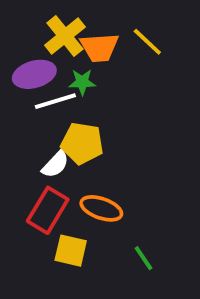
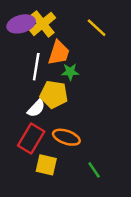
orange trapezoid: (99, 48) -> (59, 53), moved, turned -68
purple ellipse: (34, 74) -> (21, 24), moved
green star: (82, 82) -> (70, 72), moved
white line: (55, 101) -> (36, 67), turned -64

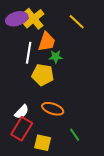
white semicircle: (36, 108) -> (22, 112), moved
red rectangle: (31, 138) -> (22, 129), moved
yellow square: (46, 165) -> (43, 143), moved

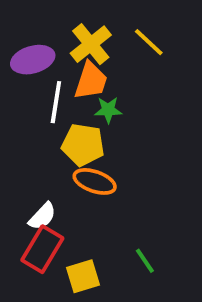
purple ellipse: (17, 19) -> (33, 60), moved
yellow cross: (34, 19) -> (91, 44), moved
orange ellipse: (53, 109) -> (95, 181), moved
yellow square: (43, 143) -> (83, 276), turned -30

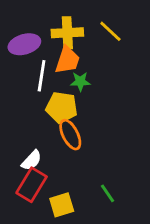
yellow cross: (91, 44) -> (67, 33), turned 36
orange ellipse: (95, 181) -> (70, 135), turned 44

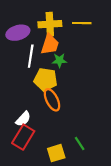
yellow line: (110, 31) -> (82, 23), turned -42
yellow square: (62, 205) -> (56, 153), moved

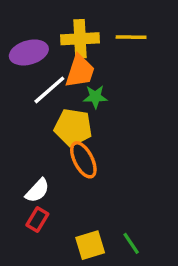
white line: (31, 56) -> (49, 90), turned 40
red rectangle: (23, 137) -> (37, 219), size x0.6
green line: (80, 143) -> (131, 243), moved

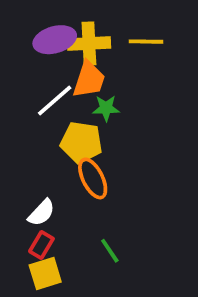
purple ellipse: (29, 52) -> (55, 40), moved
green line: (131, 243) -> (110, 251), moved
yellow square: (90, 245) -> (45, 273), moved

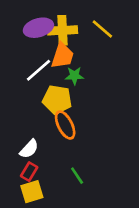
yellow line: (146, 42) -> (102, 29), turned 40

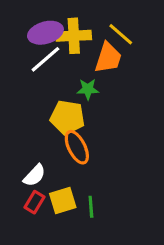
orange trapezoid: (62, 56) -> (108, 58), moved
white line: (38, 70) -> (45, 59), moved
green line: (77, 176) -> (91, 207), turned 30
yellow square: (32, 192) -> (63, 201), moved

